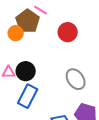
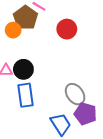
gray ellipse: (76, 79) -> (75, 94), moved
blue rectangle: (28, 96) -> (26, 95), turned -35

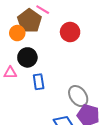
black circle: (23, 69) -> (27, 57), moved
blue rectangle: (26, 95) -> (39, 82), moved, size x0.7

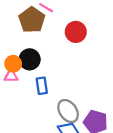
orange circle: (17, 33) -> (13, 64), moved
gray ellipse: (78, 96) -> (68, 111), moved

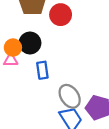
red circle: (76, 32) -> (61, 15), moved

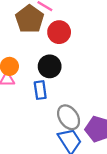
black circle: (30, 43) -> (50, 66), moved

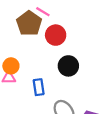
black circle: (50, 66) -> (68, 66), moved

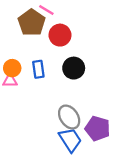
blue rectangle: (39, 87) -> (38, 69), moved

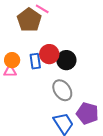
red circle: (60, 35) -> (49, 54), moved
gray ellipse: (69, 117) -> (62, 90), moved

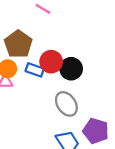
brown pentagon: (29, 20) -> (18, 44), moved
blue rectangle: (35, 61) -> (35, 70), turned -63

